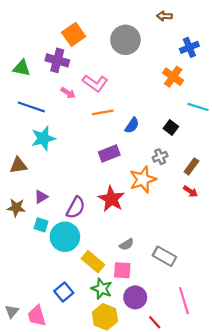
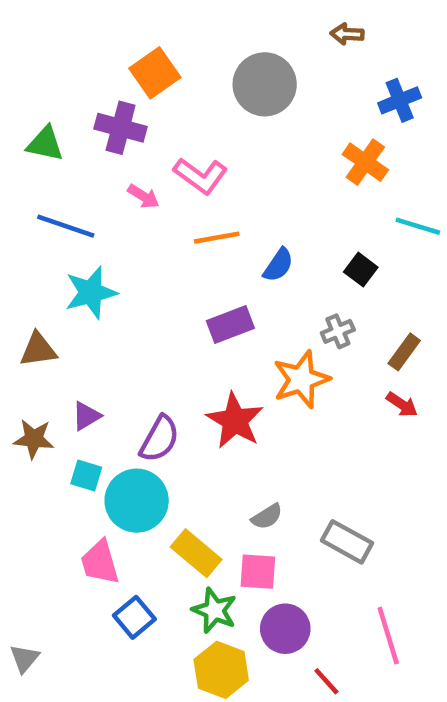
pink trapezoid: (37, 316) -> (100, 562), moved

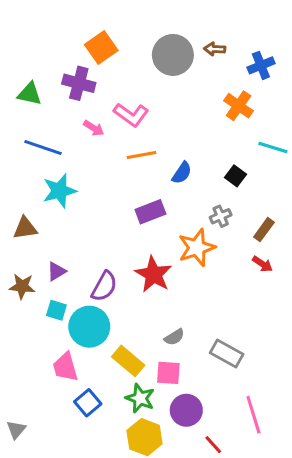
brown arrow: (347, 34) -> (215, 49), moved

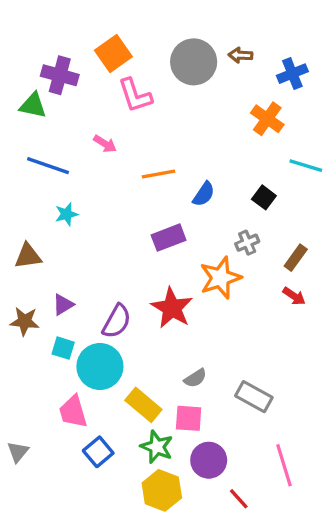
purple cross: (79, 83) -> (60, 75), moved
pink L-shape: (131, 115) -> (135, 95), moved, turned 36
cyan star: (59, 191) -> (66, 214), size x0.6
gray triangle: (16, 430) -> (18, 452), moved

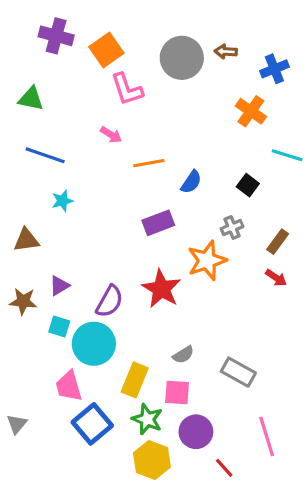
purple cross: (60, 75) -> (56, 36), moved
pink arrow: (105, 144) -> (111, 135), moved
yellow rectangle: (143, 405) -> (135, 380), turned 72
blue square: (98, 452) -> (92, 424), size x1.4

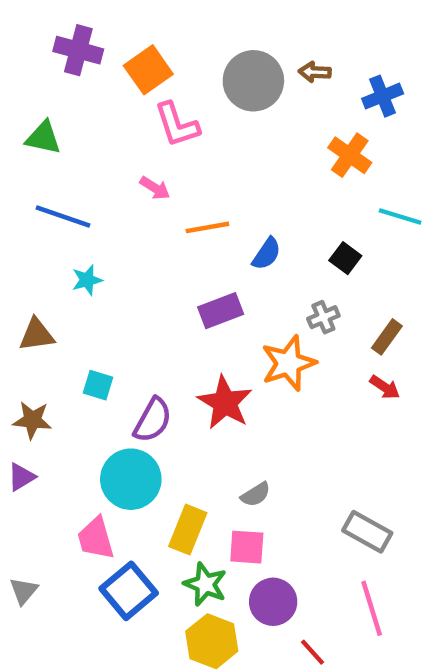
purple triangle: (59, 286) -> (21, 477), moved
cyan square: (59, 326) -> (98, 385), moved
gray rectangle: (238, 372) -> (367, 532), moved

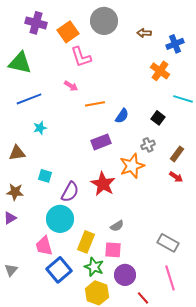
gray circle: (253, 81) -> (104, 21), moved
green triangle: (43, 138) -> (20, 63), size x1.4
blue line: (63, 217) -> (29, 99), turned -40

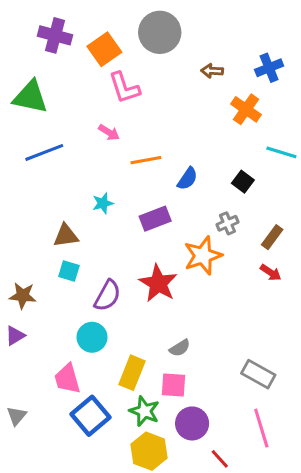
brown arrow: (144, 33) -> (212, 71), moved
cyan star: (40, 128) -> (103, 203), moved
brown triangle: (17, 153) -> (66, 236), moved
cyan circle: (60, 219) -> (92, 337), size x0.7

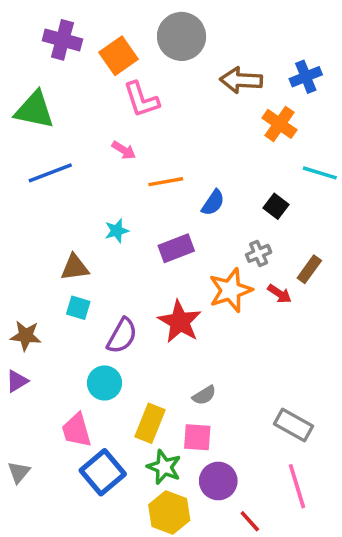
brown arrow: (212, 71) -> (241, 80), size x1.6
red arrow: (271, 273) -> (280, 294), moved

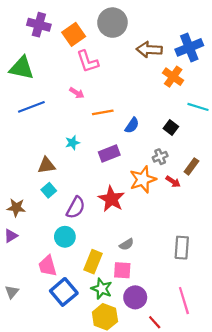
blue cross: (306, 77) -> (189, 47), size x1.4
cyan square: (78, 308) -> (49, 190), turned 32
gray rectangle: (294, 425) -> (182, 248), moved, turned 65

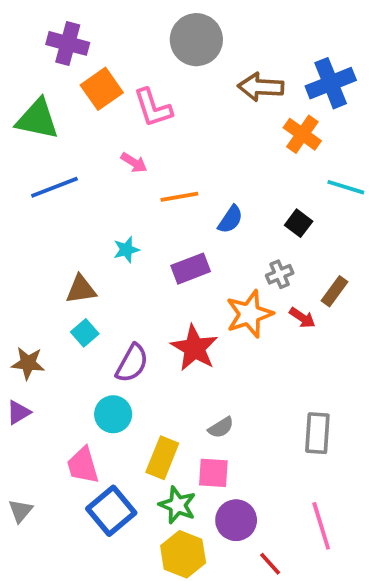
orange square: (74, 34) -> (102, 89), moved

